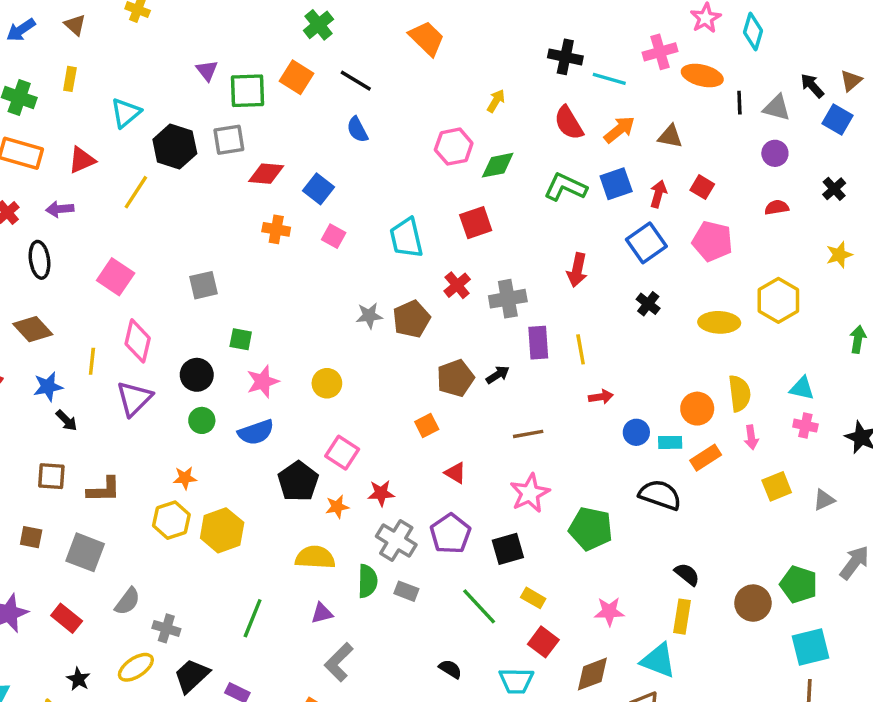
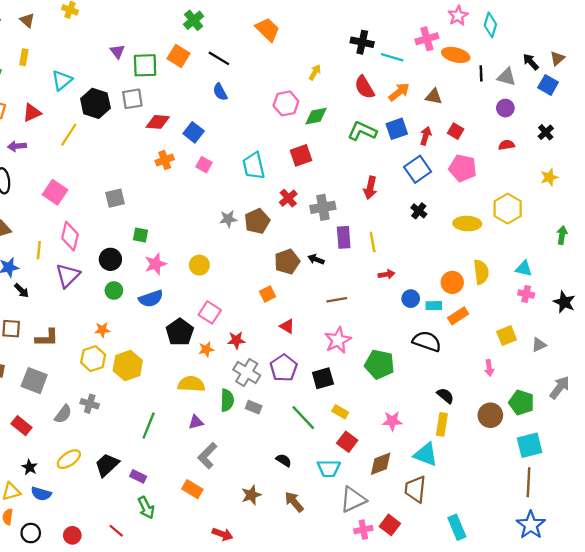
orange cross: (276, 229) -> (165, 160), turned -30
black arrow: (498, 375) -> (316, 259), turned -126
pink arrow: (751, 437) -> (489, 368), moved
gray cross: (166, 628) -> (90, 404), moved

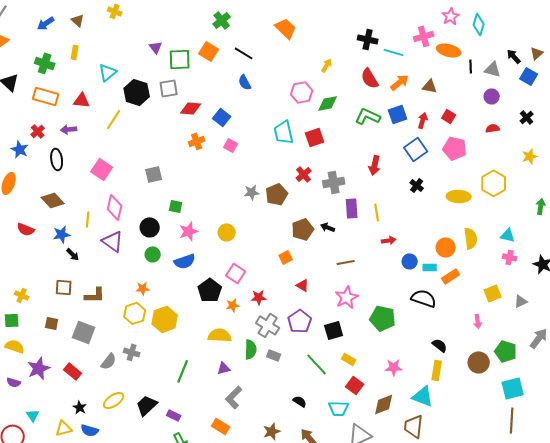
red triangle: (32, 113) -> (82, 100), turned 30
cyan trapezoid: (254, 166) -> (284, 132), moved
purple triangle: (68, 275) -> (113, 241), turned -40

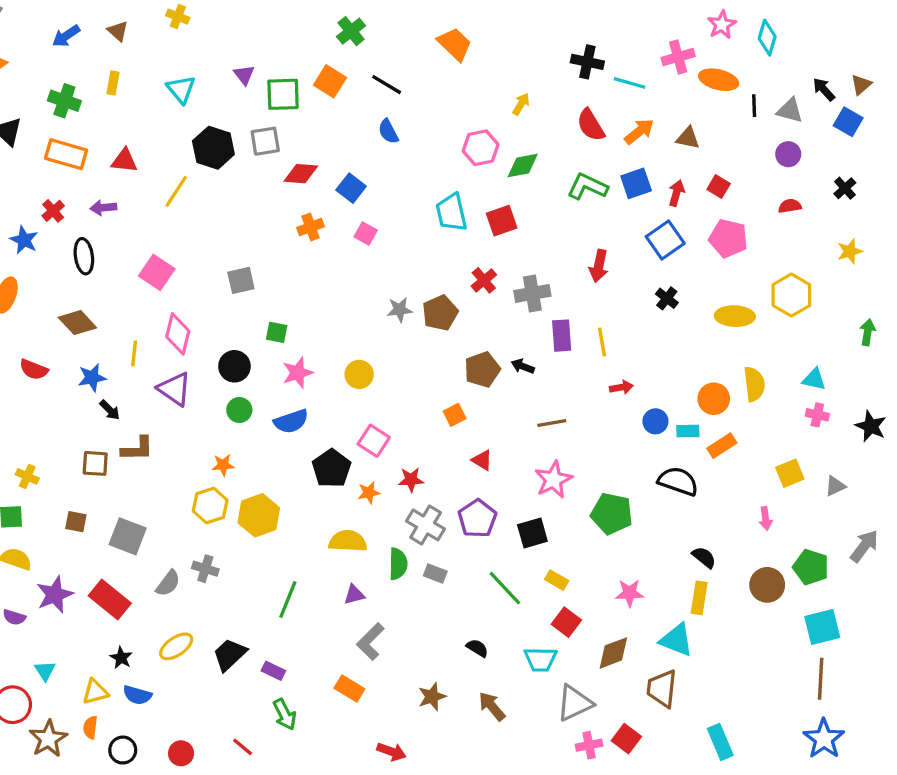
cyan triangle: (108, 72) -> (181, 89), moved, turned -30
brown L-shape: (95, 295) -> (137, 449), moved
red rectangle: (73, 371) -> (110, 599), size x1.4

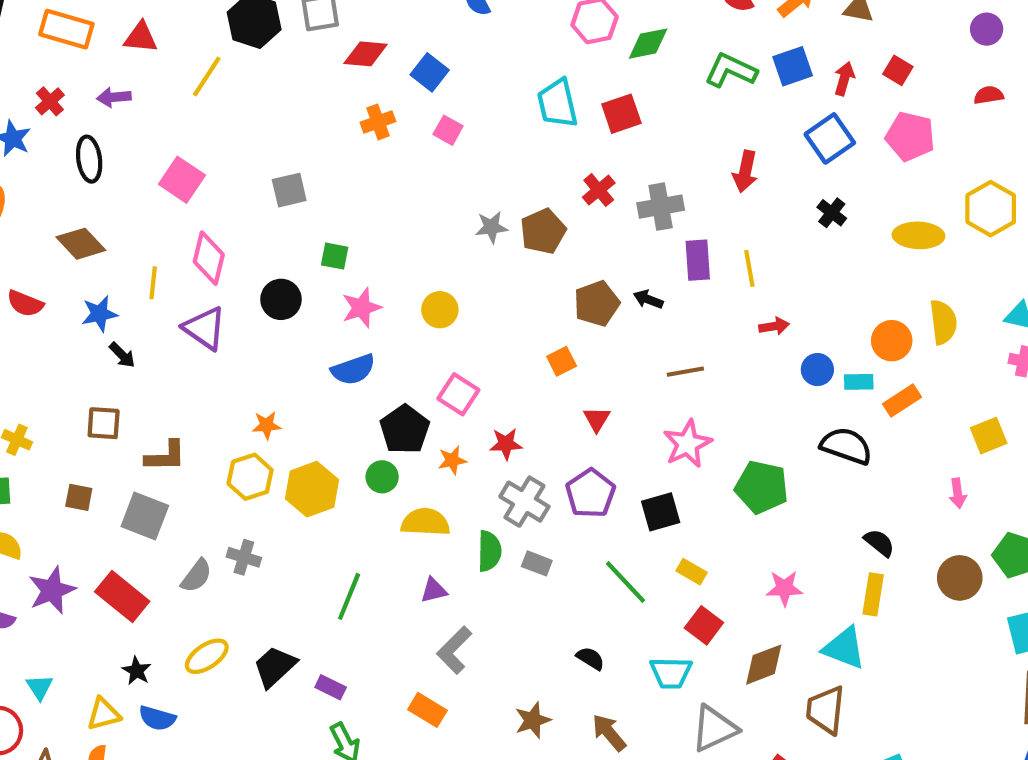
green circle: (239, 410) -> (382, 477), moved
brown L-shape: (137, 449) -> (165, 456), moved
red triangle: (482, 460) -> (597, 419), turned 30

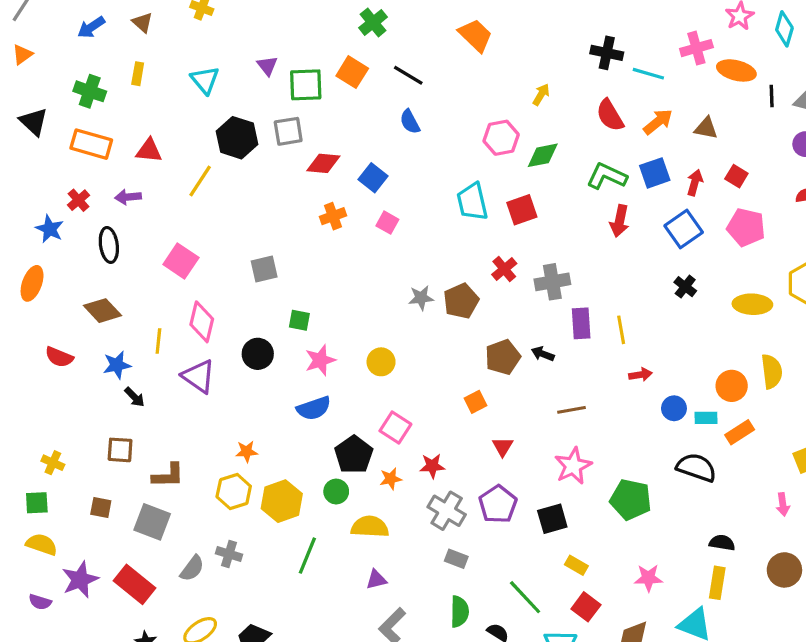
red arrow: (745, 171) -> (620, 221), moved
black semicircle: (879, 543) -> (722, 543), turned -30
green semicircle: (489, 551) -> (459, 612), moved
green line: (626, 582) -> (525, 597), moved
green line: (349, 596) -> (307, 556), moved

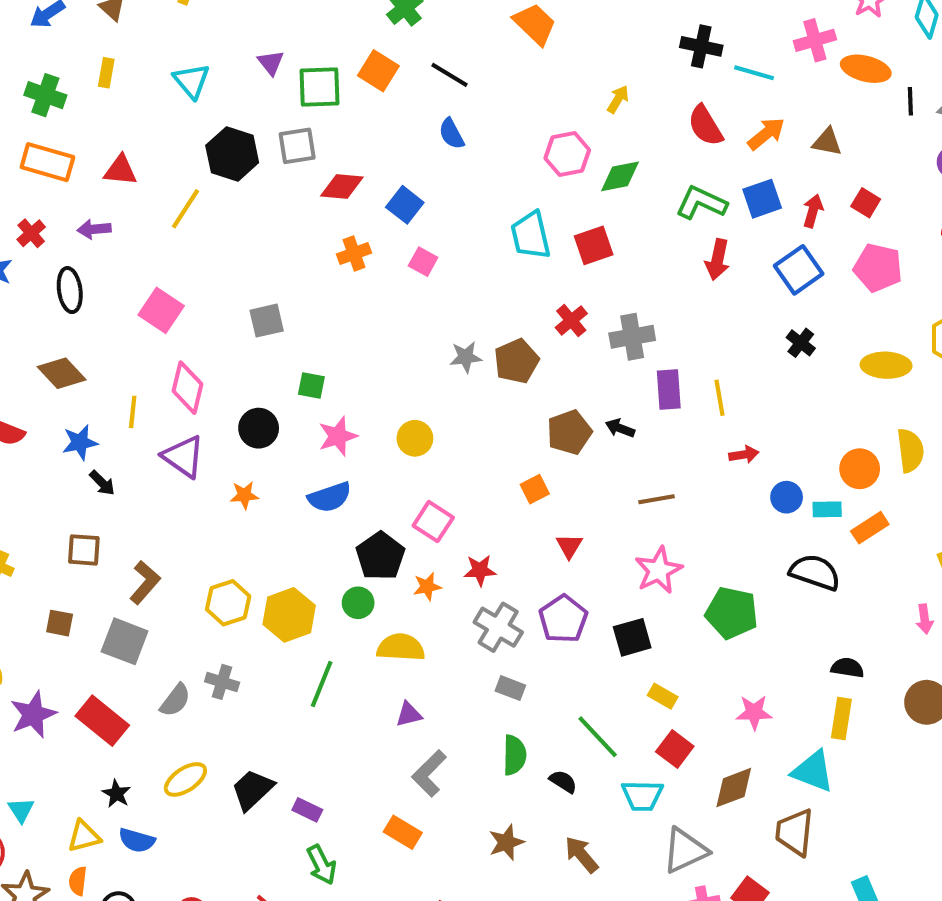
orange star: (247, 451) -> (244, 495), moved
brown L-shape: (168, 476) -> (145, 582), turned -48

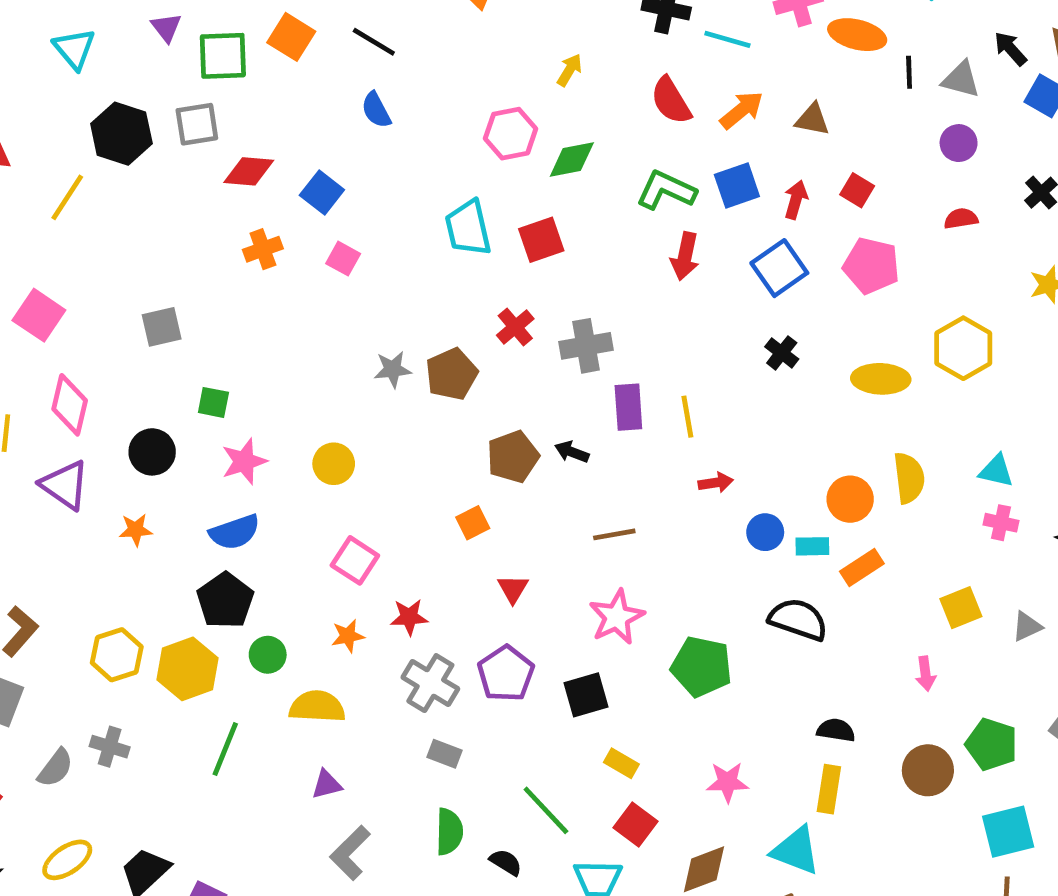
black pentagon: (380, 556) -> (225, 601), moved

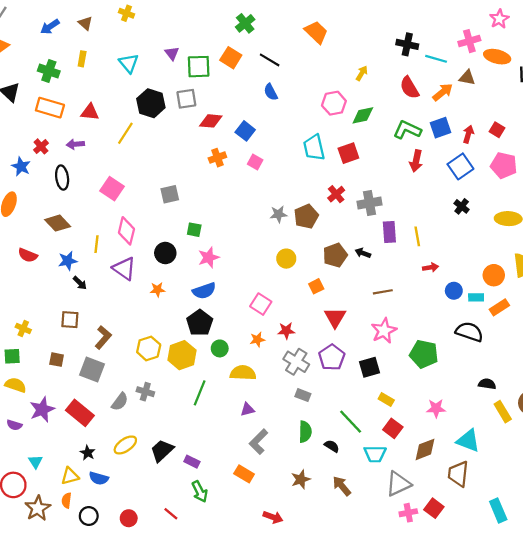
brown triangle: (812, 119) -> (467, 78), moved
yellow circle: (334, 464) -> (286, 259), moved
red triangle: (513, 589) -> (335, 317), size x1.5
yellow rectangle: (829, 789) -> (503, 412), moved, turned -40

